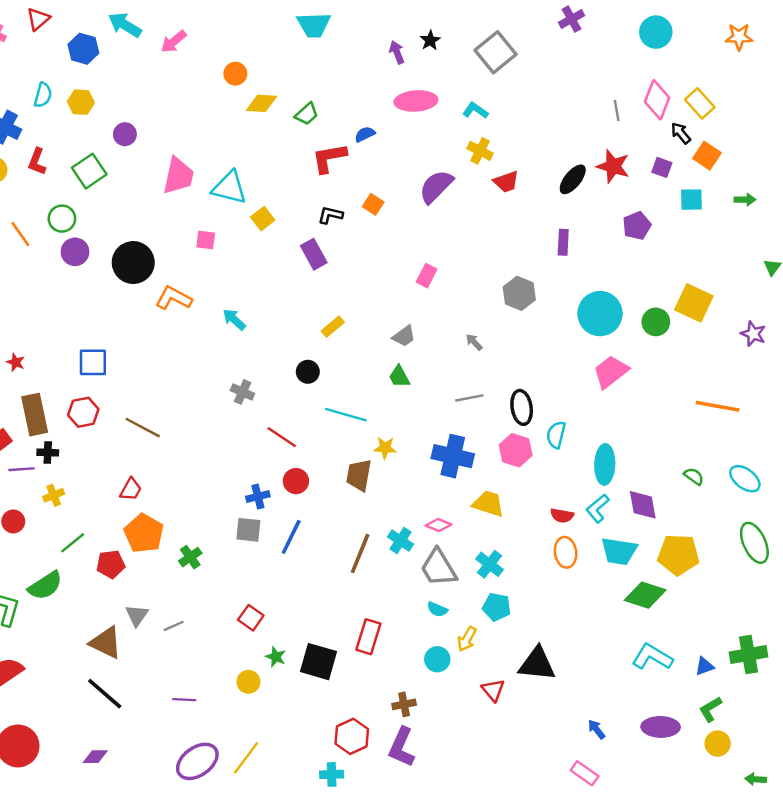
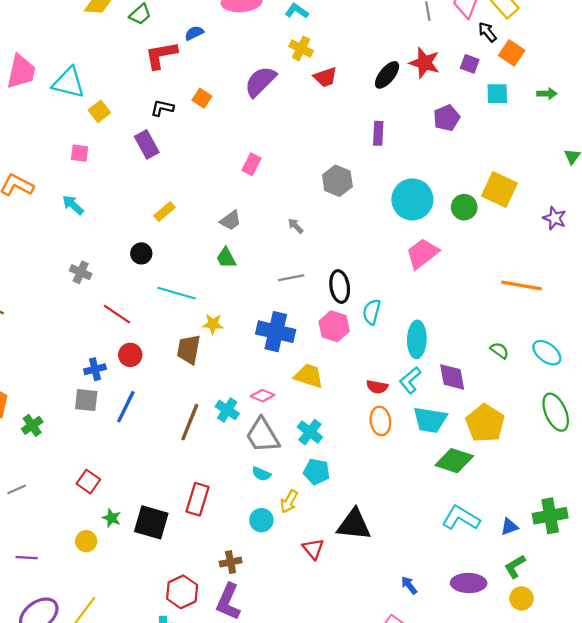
pink square: (206, 240) -> (80, 153), moved
yellow pentagon: (678, 555) -> (485, 423), turned 30

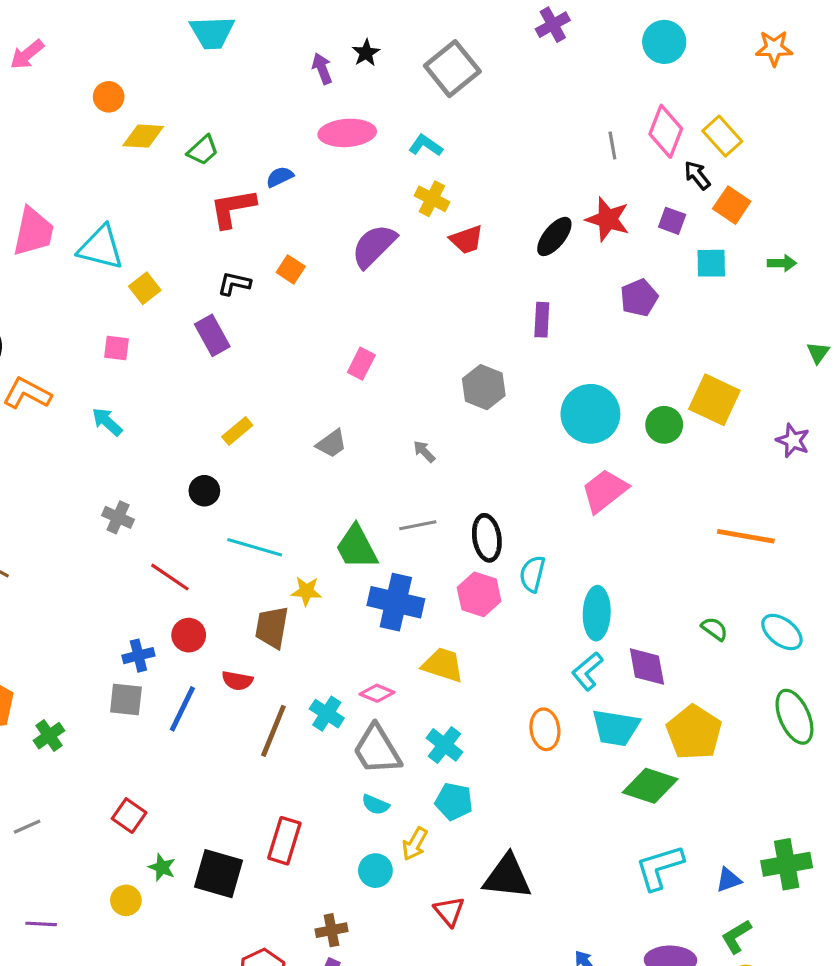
green trapezoid: (226, 258) -> (357, 547), moved, size x1.5
red semicircle: (377, 387) -> (237, 681), moved
cyan L-shape: (461, 518) -> (659, 867), turned -48

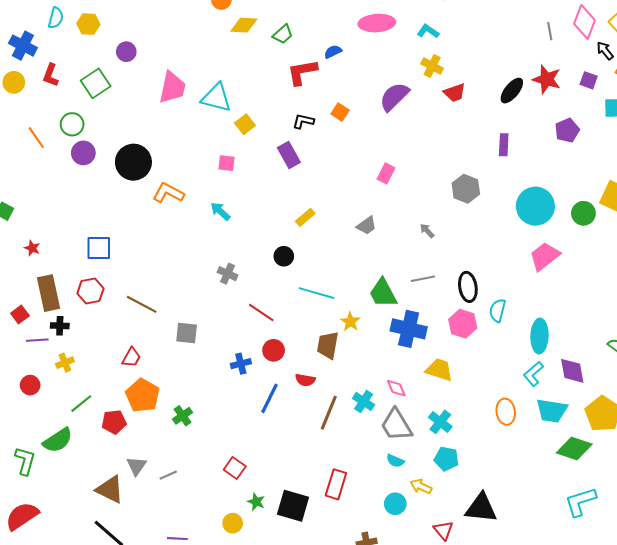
yellow star: (306, 591) -> (350, 322), turned 30
pink diamond: (377, 693) -> (396, 388), turned 45
gray square: (126, 699) -> (187, 333), moved
yellow arrow: (415, 844) -> (421, 486), turned 85

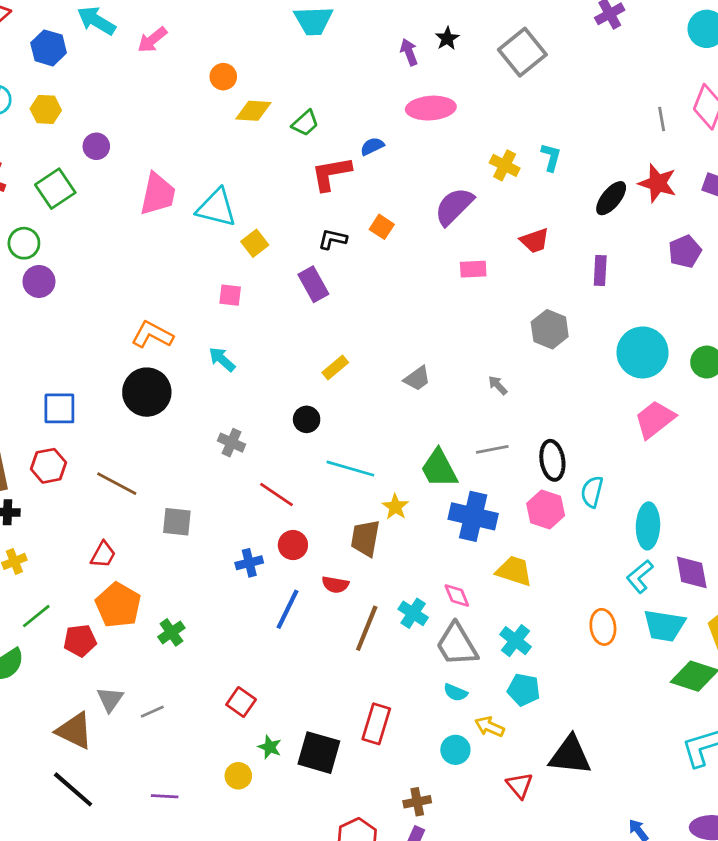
cyan L-shape: (428, 31) -> (551, 157), moved, turned 70
red trapezoid: (455, 93) -> (535, 240), moved
black circle: (133, 162) -> (147, 392), moved
pink rectangle: (386, 173) -> (473, 269), moved, turned 60

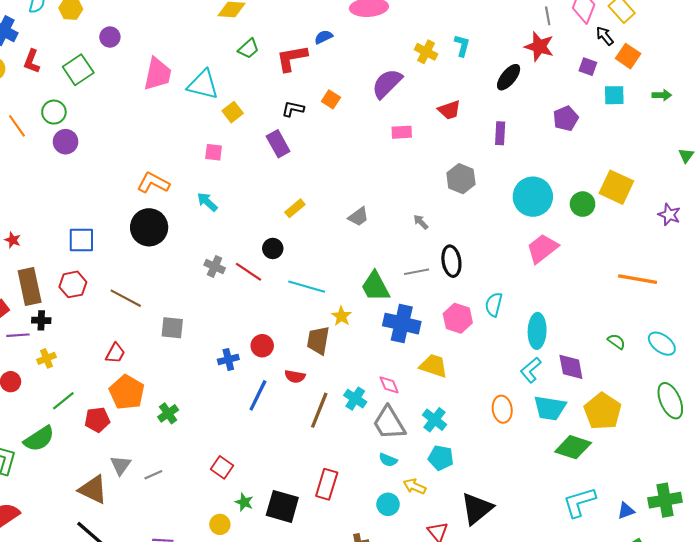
green trapezoid: (305, 123) -> (248, 49), moved
red star: (658, 183) -> (539, 47), moved
black ellipse: (552, 460) -> (451, 261), moved
red line: (277, 494) -> (248, 272), moved
black triangle: (570, 755) -> (477, 509), turned -45

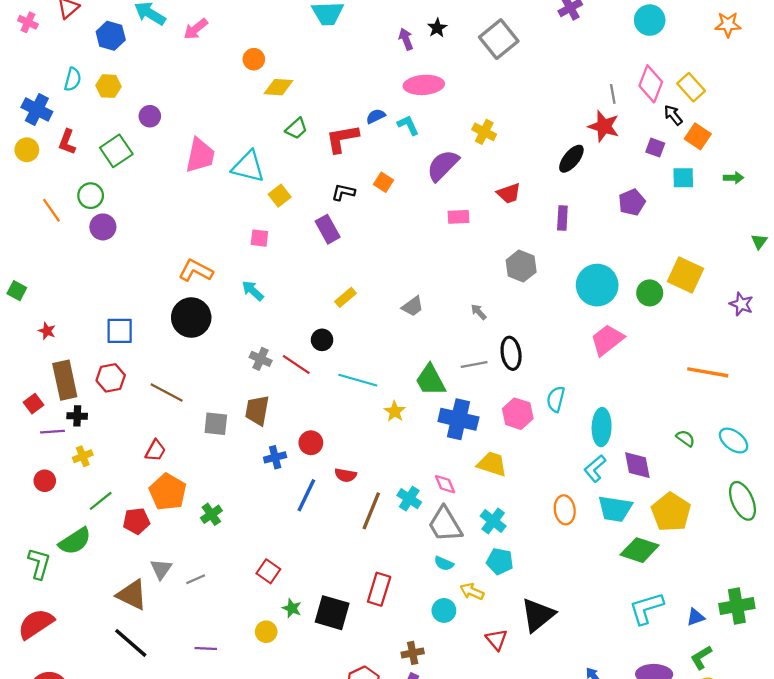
cyan L-shape: (462, 45) -> (408, 125), moved, turned -40
brown trapezoid: (318, 340) -> (257, 410), moved

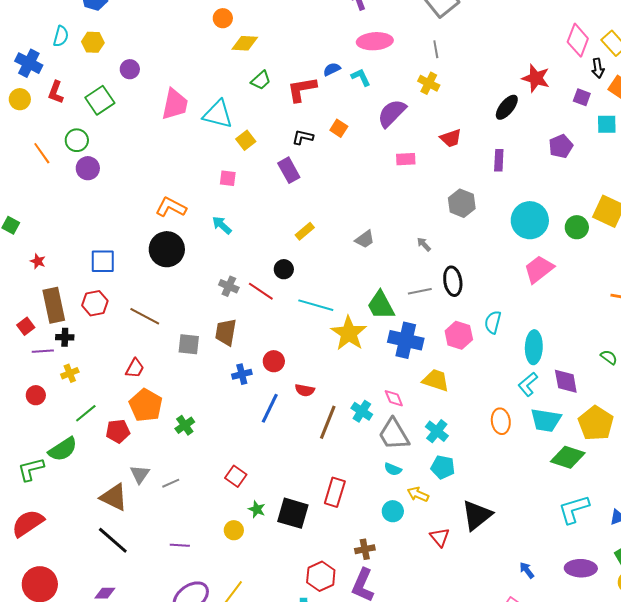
gray line: (613, 94) -> (436, 49), moved
black arrow: (673, 115) -> (598, 68), turned -150
yellow star: (395, 411) -> (349, 333), size x1.8
green L-shape: (39, 564) -> (31, 469), turned -120

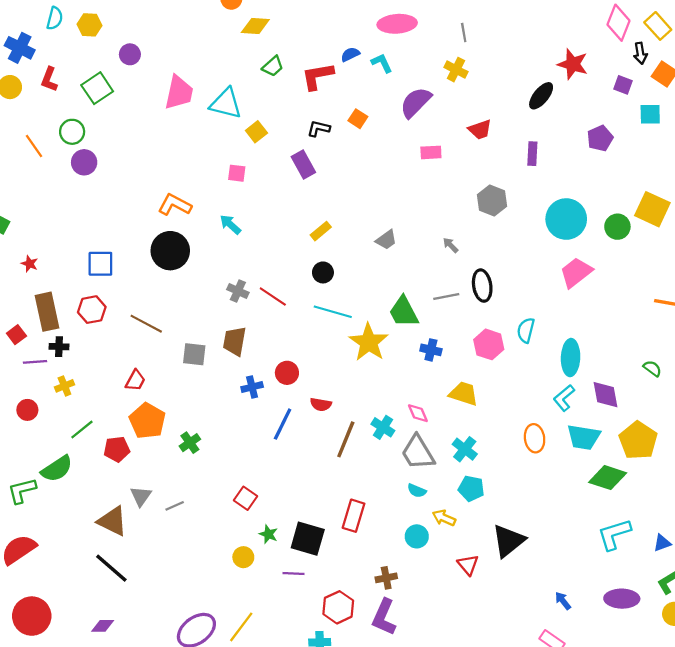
black circle: (284, 269) -> (323, 272), moved
blue cross: (406, 340) -> (431, 350), size x0.6
purple line: (180, 545) -> (294, 573), moved

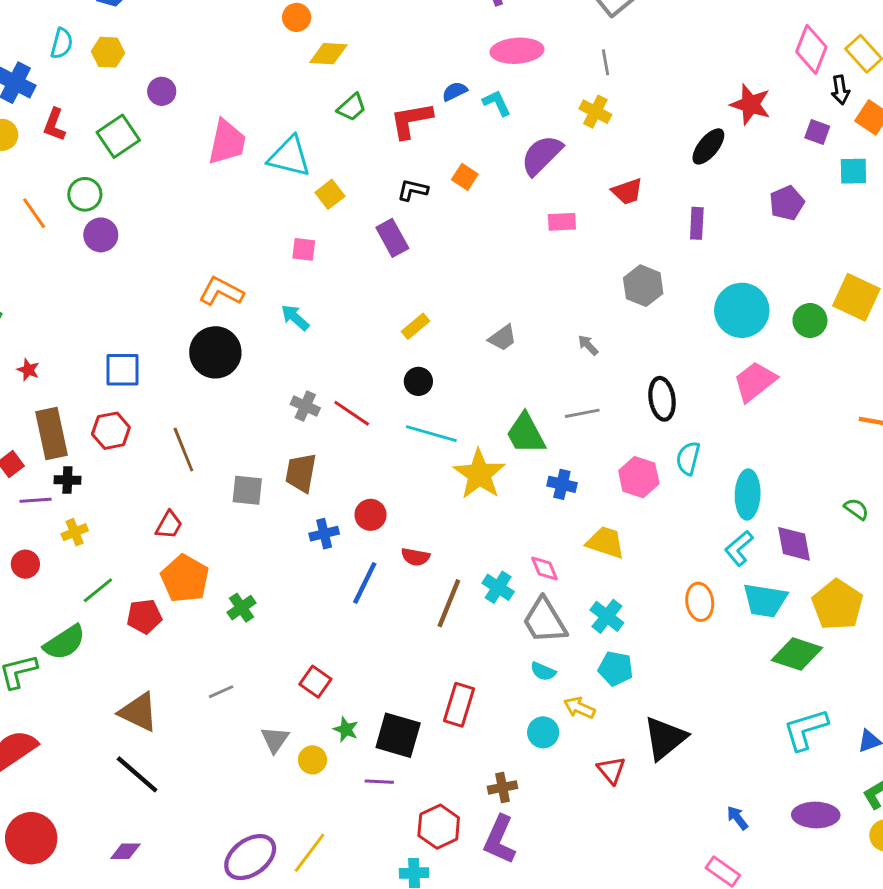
black ellipse: (482, 286) -> (662, 399), moved
brown line: (146, 324) -> (183, 450), turned 40
gray triangle: (141, 496) -> (275, 740), moved

